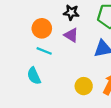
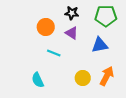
cyan line: (44, 51) -> (54, 53), moved
cyan semicircle: (34, 76) -> (38, 80), moved

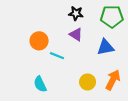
orange circle: (46, 27) -> (39, 41), moved

